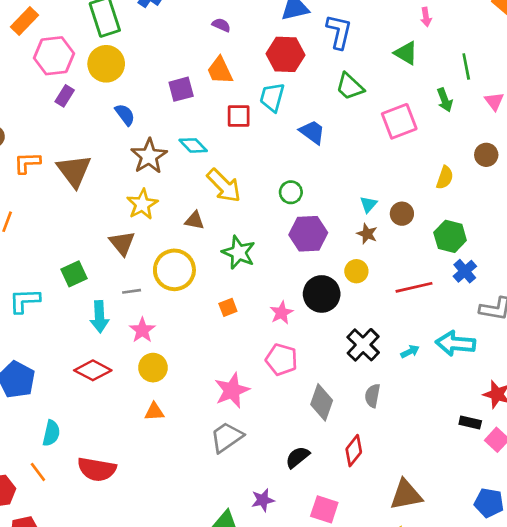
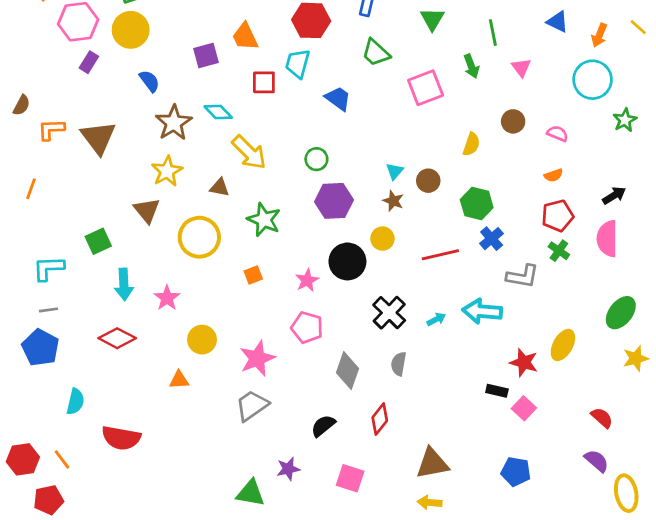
green triangle: (406, 53) -> (432, 19), turned 30
gray line: (132, 291) -> (48, 310), moved
yellow circle: (153, 368) -> (202, 340), moved
orange line: (38, 472) -> (62, 459), moved

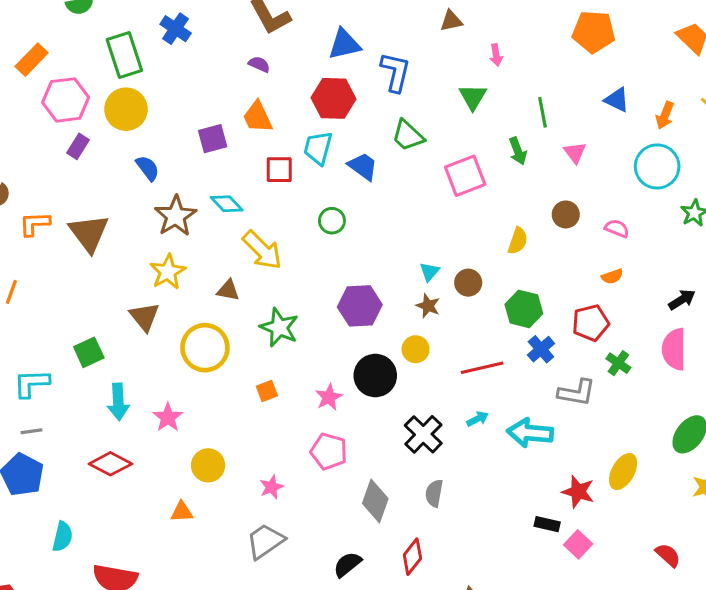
blue trapezoid: (338, 99) -> (363, 166), moved
green circle: (316, 159) -> (332, 221), moved
red pentagon: (558, 216) -> (591, 323), moved
cyan arrow: (436, 319) -> (477, 419), moved
pink star: (257, 358) -> (272, 487), size x0.6

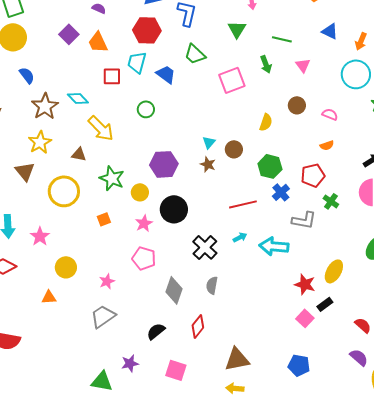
green line: (543, 112) -> (282, 39), turned -66
purple square: (213, 139) -> (69, 34), moved, turned -30
yellow circle: (416, 349) -> (140, 192), moved
black rectangle: (547, 524) -> (325, 304), moved, turned -49

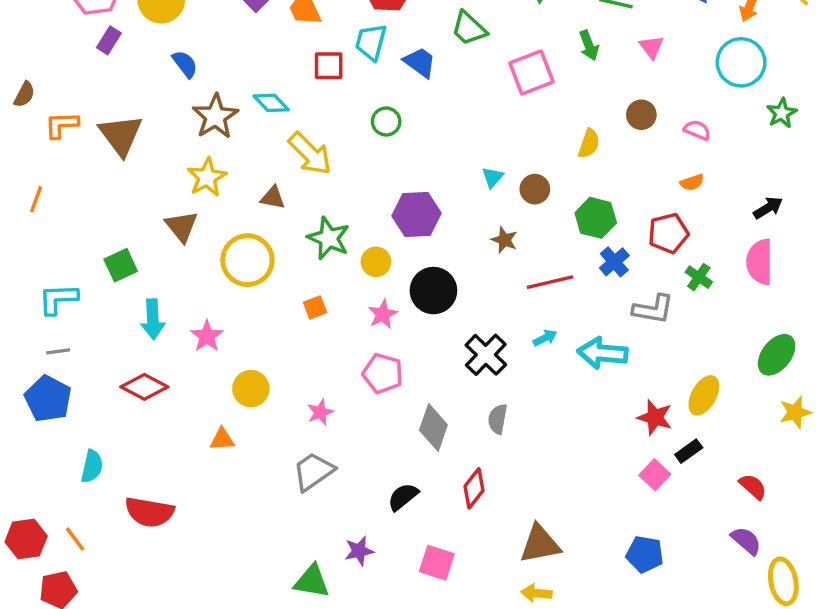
brown star: (208, 164) -> (504, 240), moved

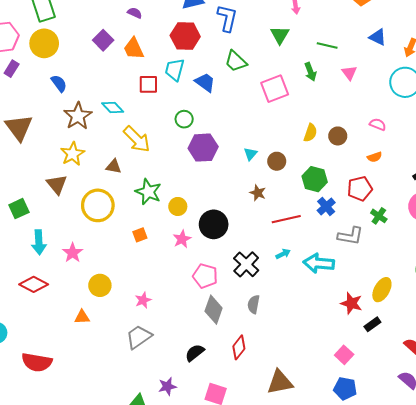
brown circle: (641, 115) -> (338, 136), moved
purple hexagon: (417, 214) -> (203, 148), moved
pink pentagon: (383, 373) -> (205, 276), moved
pink square: (655, 475) -> (344, 355), moved

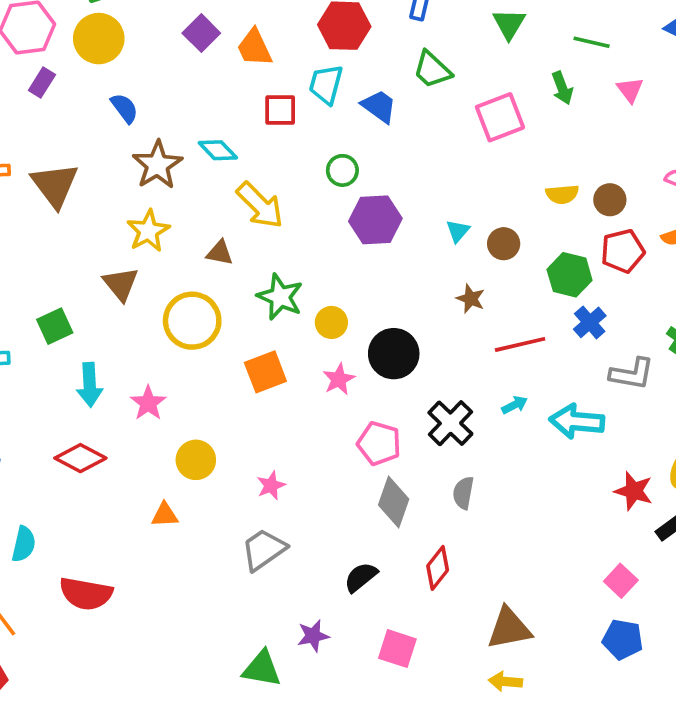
yellow semicircle: (310, 133) -> (562, 194), turned 66
red pentagon: (360, 189) -> (623, 251), moved
orange square: (140, 235) -> (265, 372), size x1.6

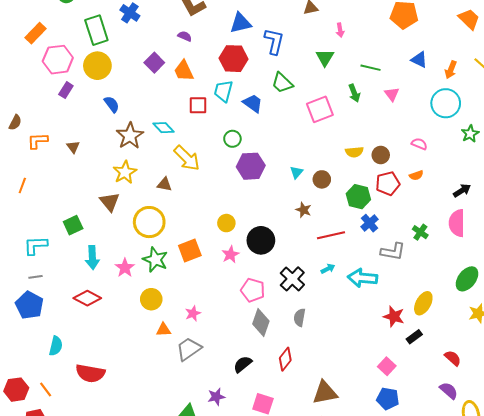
brown triangle: (55, 185) -> (73, 147), size x0.5
green star: (280, 297) -> (155, 260), moved
orange triangle: (165, 515) -> (163, 330), moved

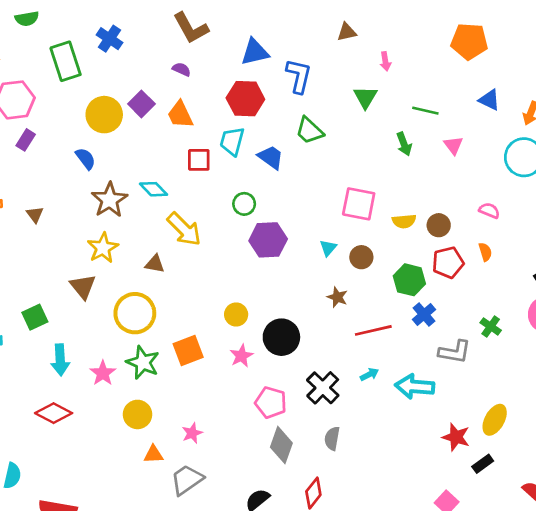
yellow circle: (97, 66) -> (104, 115), moved
pink square: (320, 109) -> (359, 204), moved, turned 32
orange semicircle: (416, 175) -> (485, 252), turned -88

